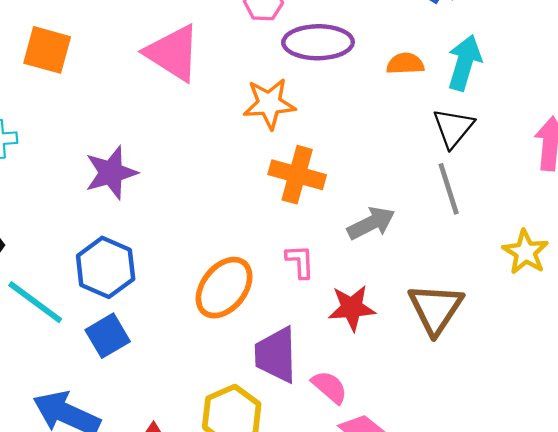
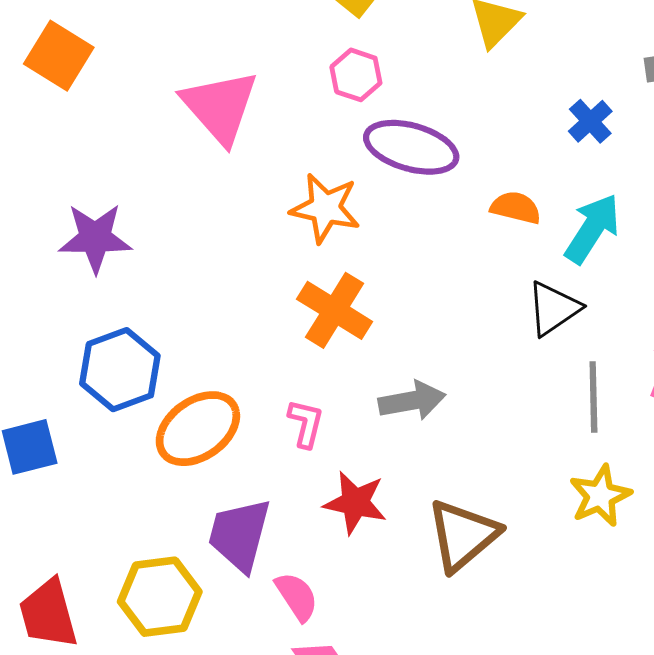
gray line: (449, 189) -> (593, 397), moved
blue hexagon: (106, 267) -> (120, 370), moved

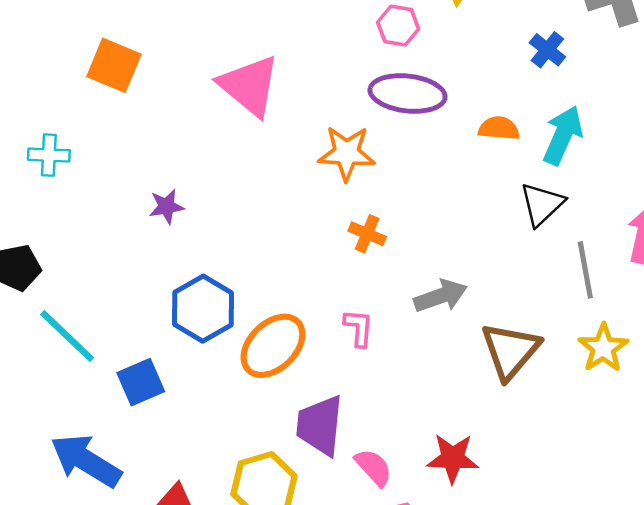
pink hexagon: (356, 75) -> (398, 26), moved
purple star: (95, 238) -> (166, 207), size x0.6
orange cross: (335, 310) -> (367, 234), size x0.6
red star: (355, 503) -> (453, 458), moved
brown triangle: (463, 535) -> (510, 351), moved

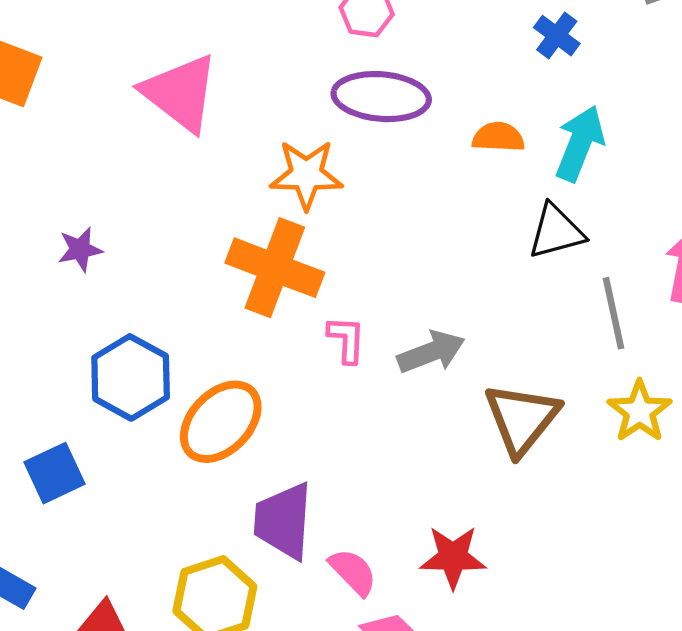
black triangle: (542, 204) -> (556, 232), turned 30
orange cross: (367, 234) -> (275, 268), moved, size x2.0
pink L-shape: (359, 328) -> (346, 339), moved

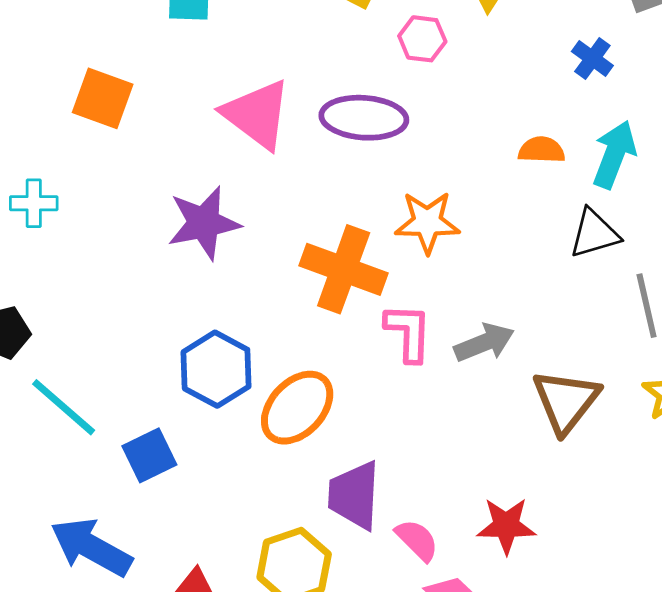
purple ellipse: (381, 97) -> (364, 118), moved
orange star: (306, 175) -> (427, 222), moved
purple star: (80, 249) -> (204, 223), moved, size x1.8
pink L-shape: (346, 339) -> (408, 333), size x1.4

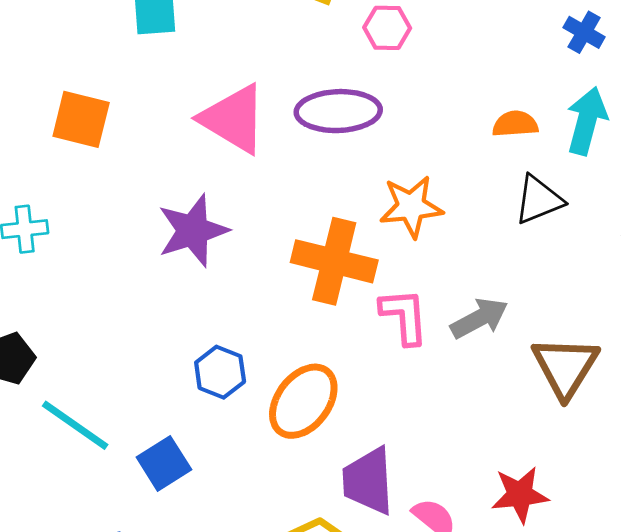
blue cross: (592, 58) -> (584, 32), moved
black triangle: (594, 234) -> (539, 200), moved
blue hexagon: (216, 369) -> (220, 372), size x0.7

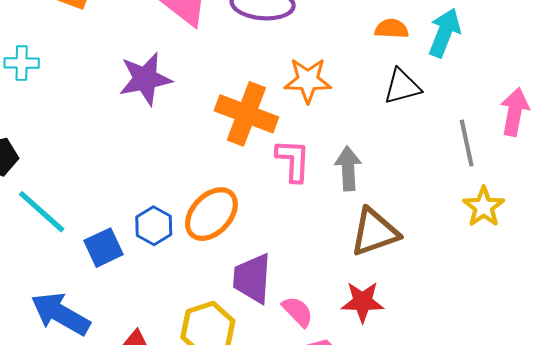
gray arrow: (479, 318) -> (348, 168), turned -72
brown triangle: (565, 367) -> (374, 232), moved, turned 32
blue hexagon: (220, 372) -> (154, 226), moved

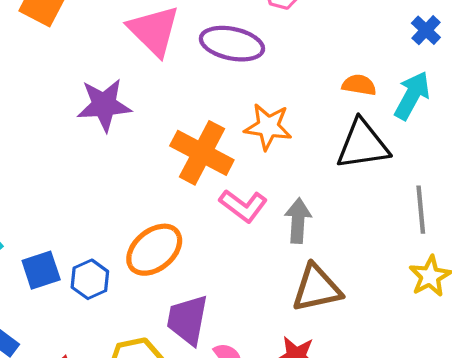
black triangle: (402, 86) -> (363, 145), size x1.4
pink L-shape: (293, 160) -> (243, 206), turned 117
blue hexagon: (154, 226) -> (90, 279), moved

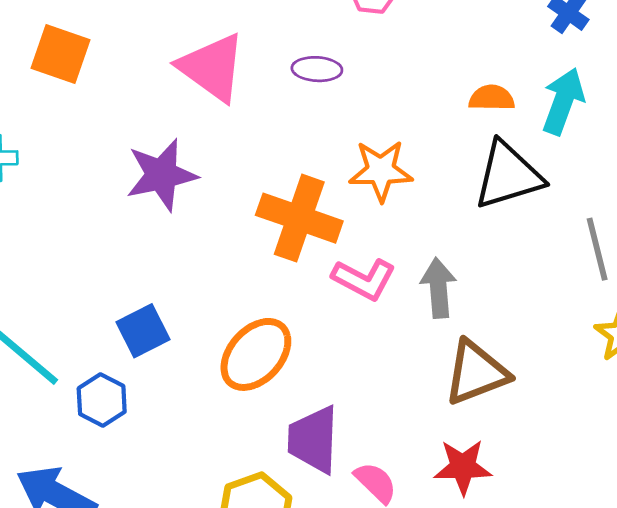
purple ellipse: (232, 44) -> (317, 69), size x0.6
blue square: (41, 270) -> (143, 331), moved
blue hexagon: (90, 279) -> (102, 400), moved

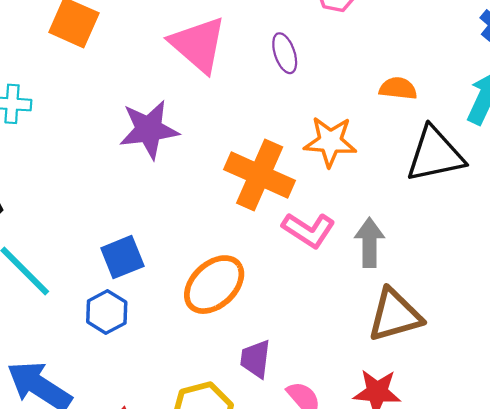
purple ellipse: (317, 69) -> (285, 53), turned 63
orange semicircle: (492, 98) -> (398, 88), moved
blue hexagon: (102, 400) -> (107, 312), moved
purple trapezoid: (313, 440) -> (255, 359), size x0.7

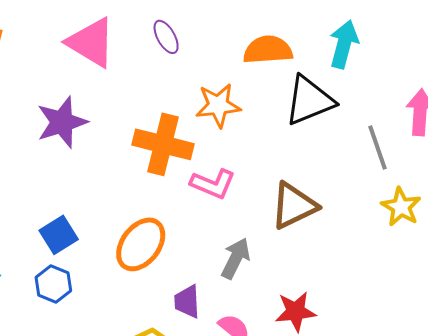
orange semicircle: (398, 88) -> (268, 50), size x1.5
gray arrow: (369, 243) -> (236, 258), moved, turned 36
brown triangle: (395, 315) -> (294, 206), moved

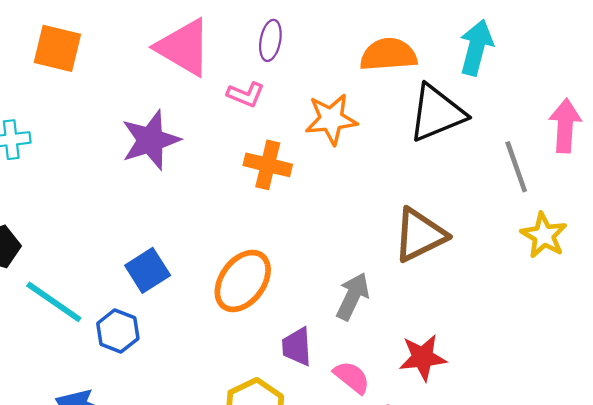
purple ellipse: (166, 37) -> (270, 40), turned 40
orange cross: (163, 144) -> (268, 165), size x0.7
pink L-shape: (213, 184) -> (246, 94), moved, size x0.7
blue hexagon: (53, 284) -> (118, 331), moved

